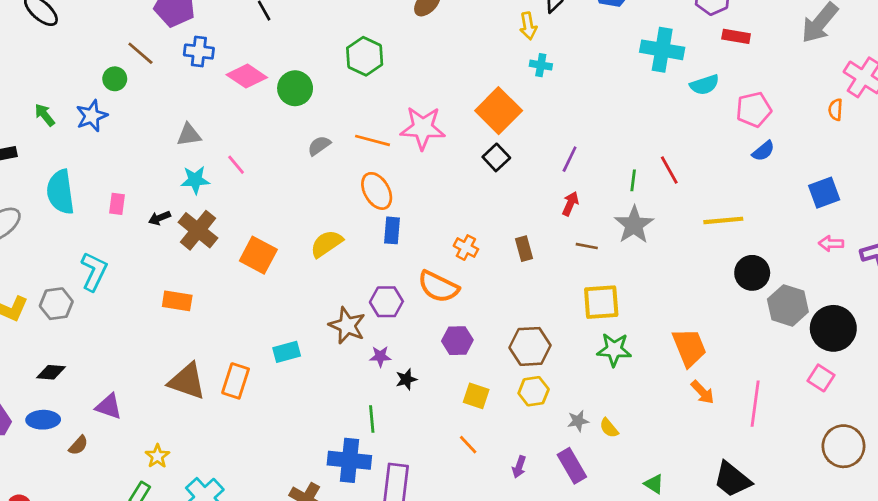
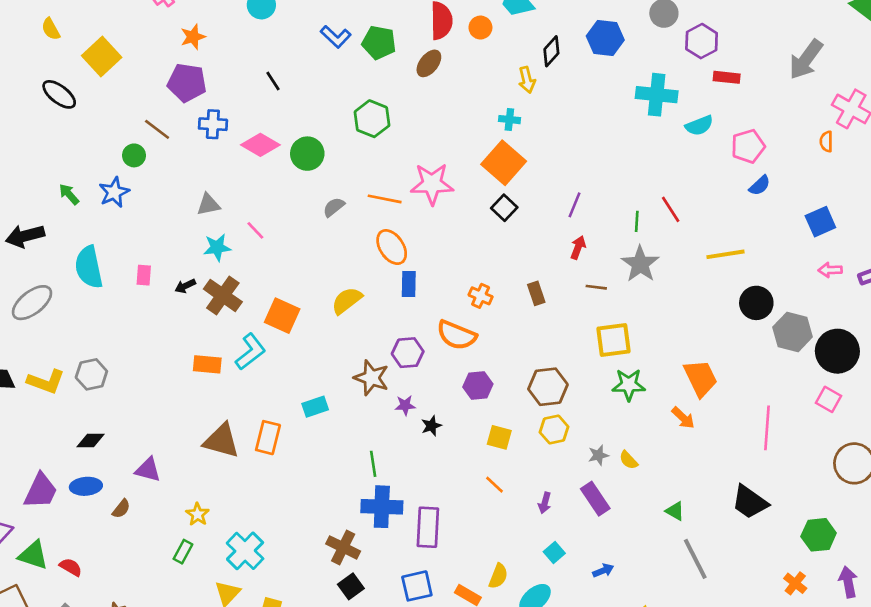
cyan cross: (541, 65) -> (509, 120), moved
cyan L-shape: (94, 271) -> (250, 352), moved, turned 30
orange arrow: (703, 392) -> (683, 418), moved
green line: (372, 419) -> (373, 464), moved

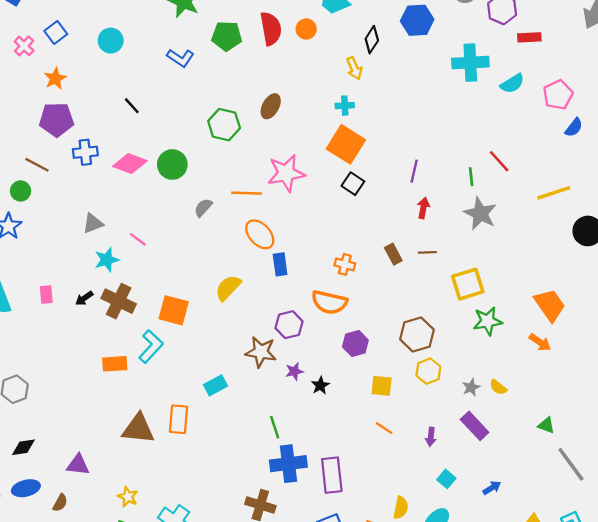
green pentagon: (379, 43) -> (227, 36), moved
brown ellipse: (429, 63) -> (271, 106), moved
brown line: (596, 287) -> (427, 252), moved

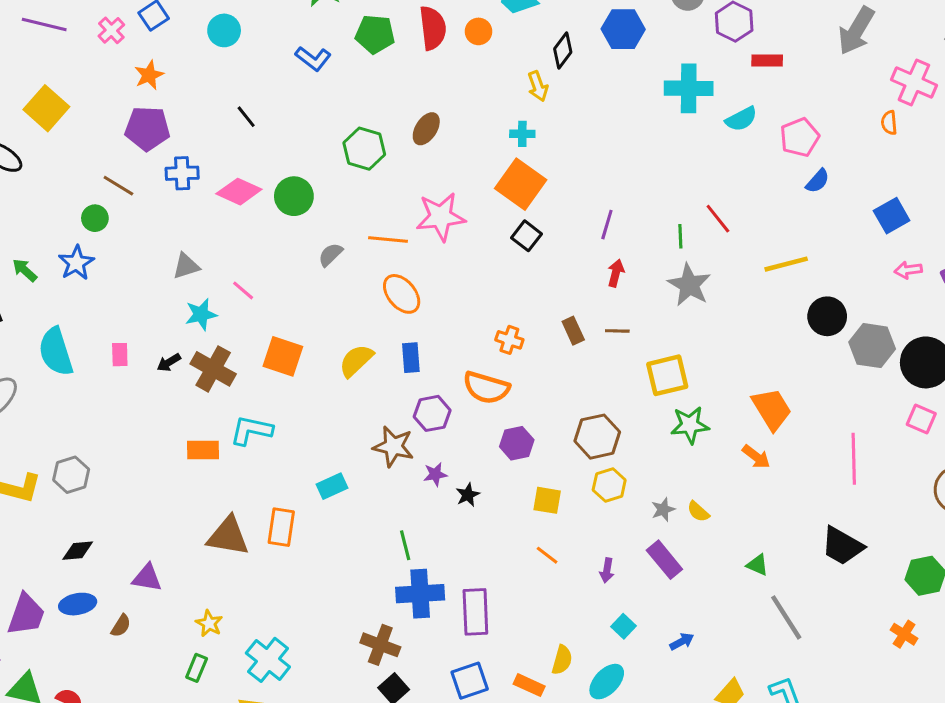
blue rectangle: (280, 264) -> (411, 358), moved
orange square: (174, 310) -> (283, 356), moved
cyan L-shape: (151, 346) -> (251, 430), turned -124

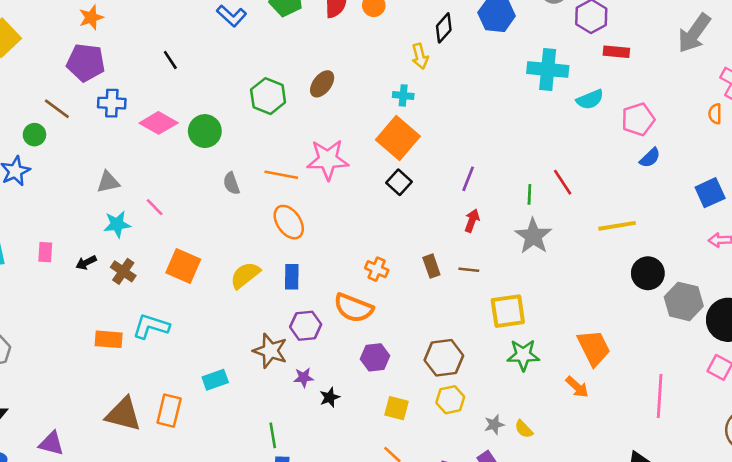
gray semicircle: (330, 255) -> (231, 183), turned -70
brown cross: (213, 369) -> (123, 271), size x0.7

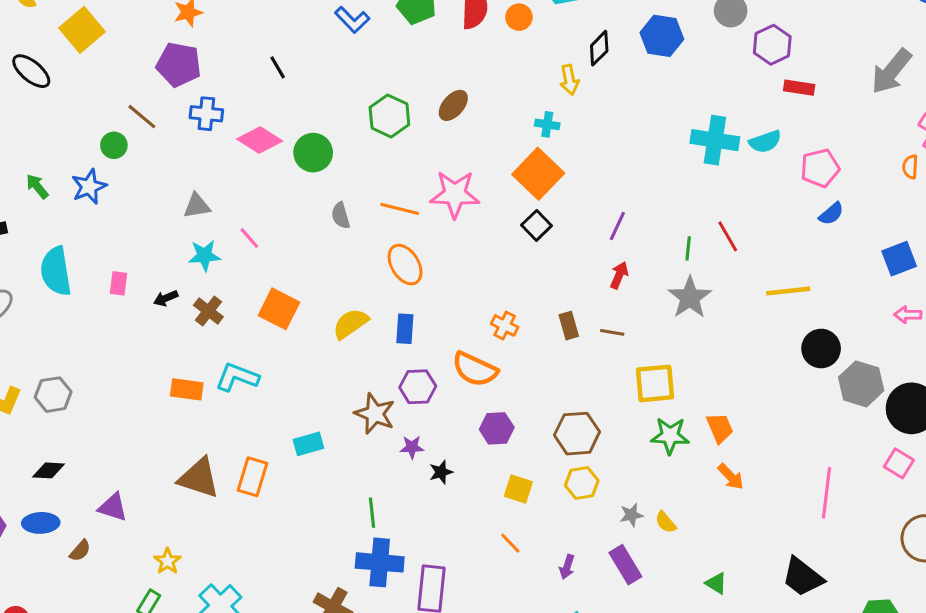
cyan cross: (548, 69) -> (715, 140), moved
orange trapezoid: (594, 348) -> (720, 428), moved, size x0.7

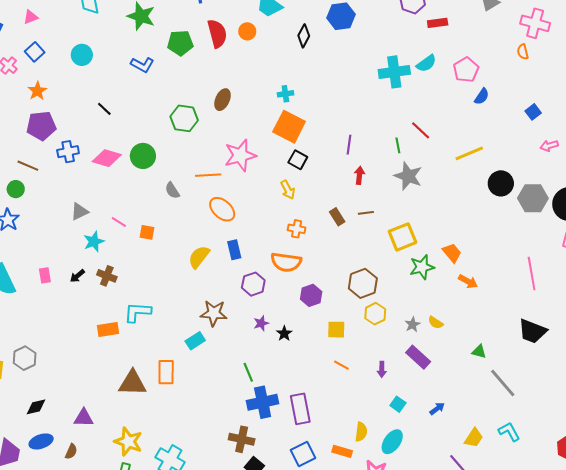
yellow arrow: (569, 80) -> (288, 190), moved
blue square: (899, 259) -> (533, 112), size x0.7
orange square: (279, 309) -> (147, 232), moved, size x0.6
brown star: (375, 414) -> (214, 313), moved
yellow star: (167, 561) -> (128, 442), size x1.6

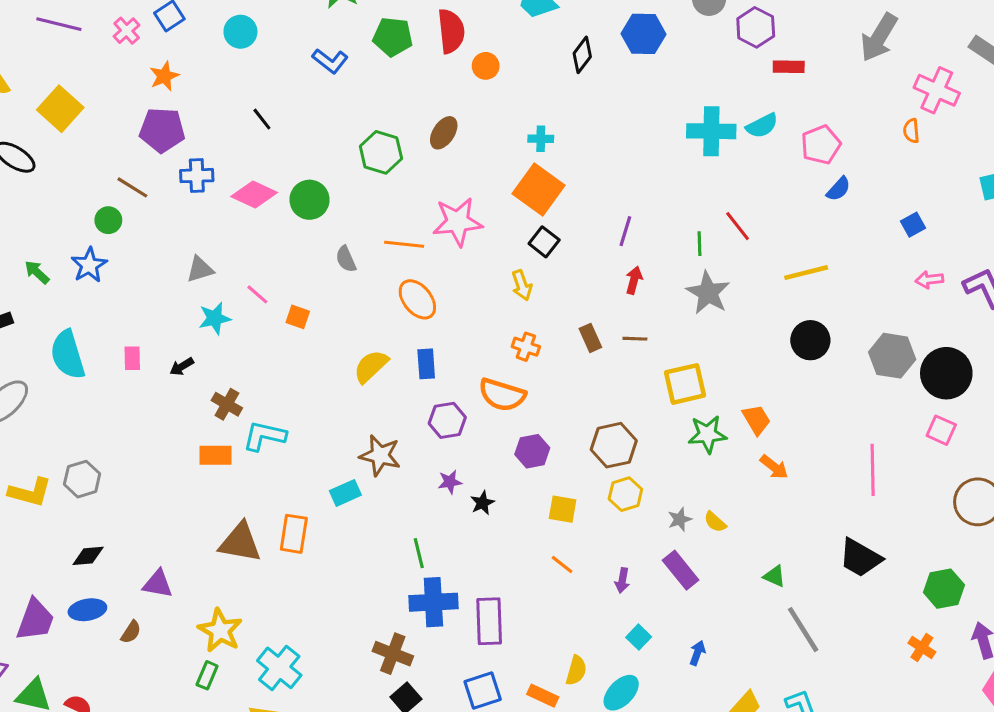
orange circle: (247, 31) -> (486, 66), moved
black circle: (501, 183) -> (810, 340), moved
brown cross: (107, 276) -> (227, 404), moved
blue arrow: (437, 409) -> (697, 653), turned -42

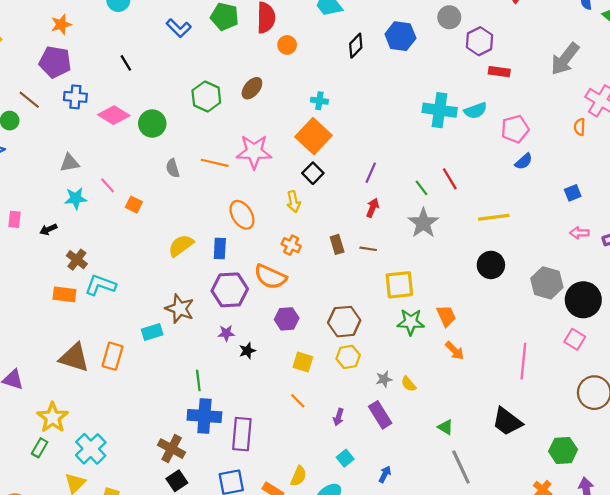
green line: (699, 244) -> (422, 188), turned -42
orange ellipse: (417, 299) -> (242, 215), moved
purple hexagon: (447, 420) -> (230, 290), size x1.4

